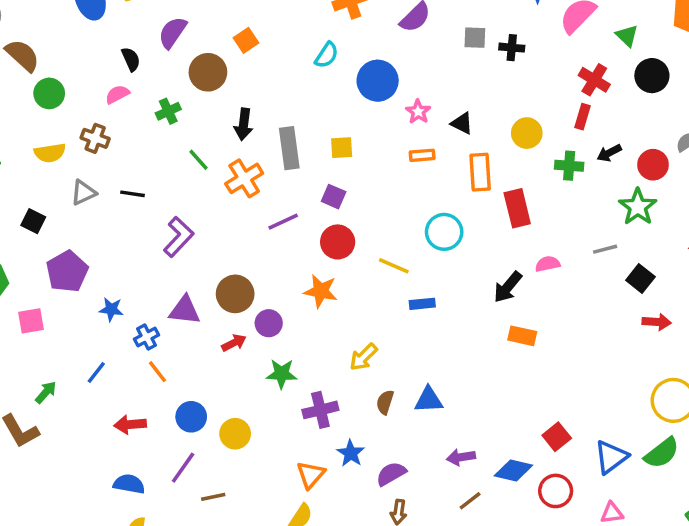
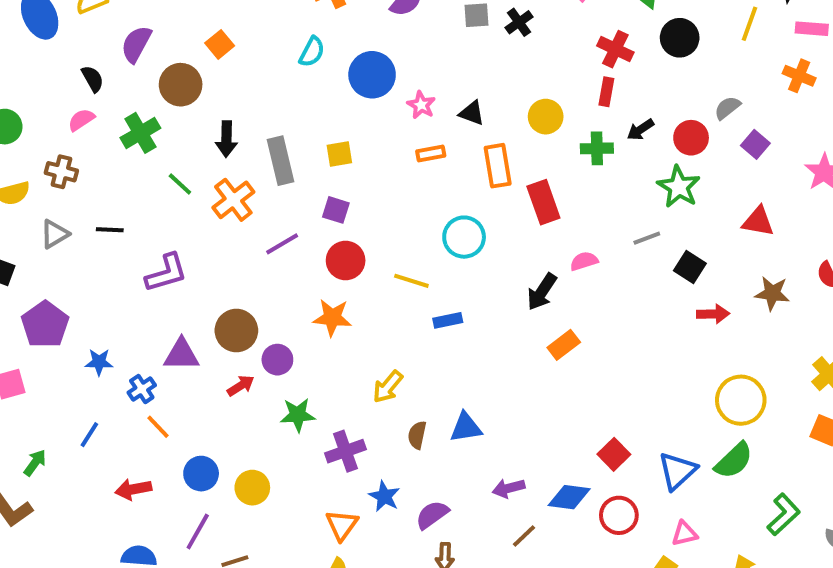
black cross: (512, 48) -> (519, 22), turned -35
green cross: (168, 111) -> (140, 133), size x1.4
purple L-shape: (178, 237) -> (166, 273), turned 36
orange rectangle: (522, 336) -> (564, 345), turned -44

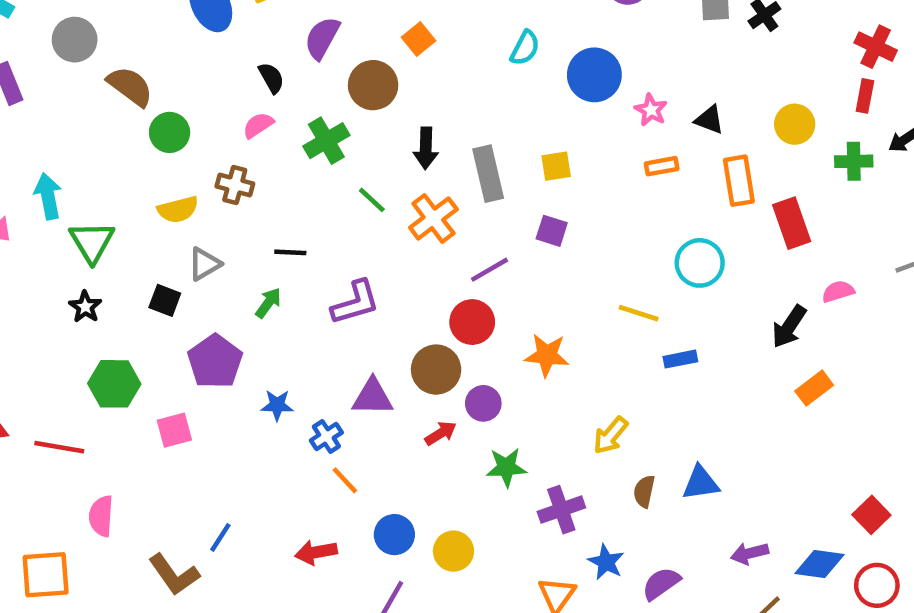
gray triangle: (55, 234) -> (204, 264), moved
red circle: (346, 260) -> (472, 322), moved
blue line: (89, 435) -> (220, 537), moved
green arrow: (35, 463) -> (268, 303), moved

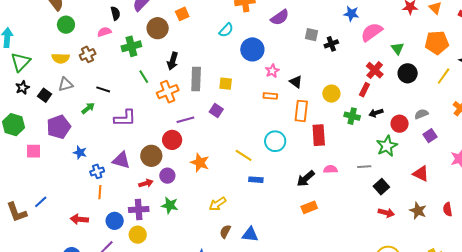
brown cross: (235, 185) -> (88, 54), turned 35
black star: (85, 307) -> (22, 88), moved
orange line: (345, 480) -> (100, 192), turned 32
purple cross: (561, 510) -> (139, 209), moved

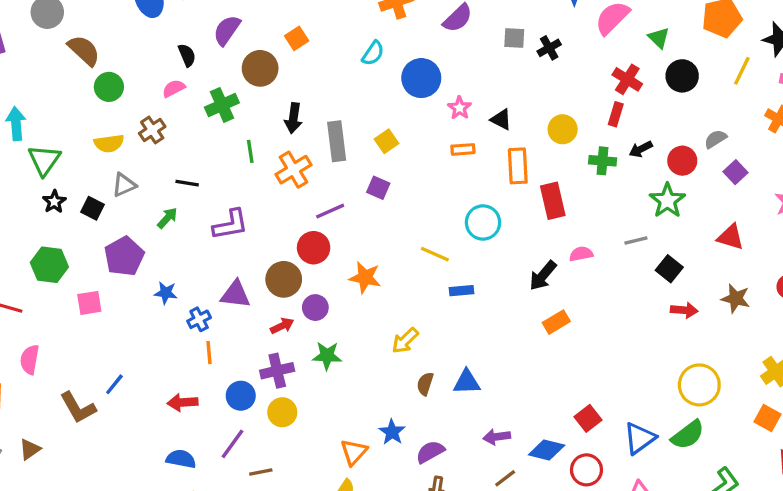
green line: (144, 77) -> (250, 151), turned 32
yellow square: (226, 84) -> (386, 141), turned -32

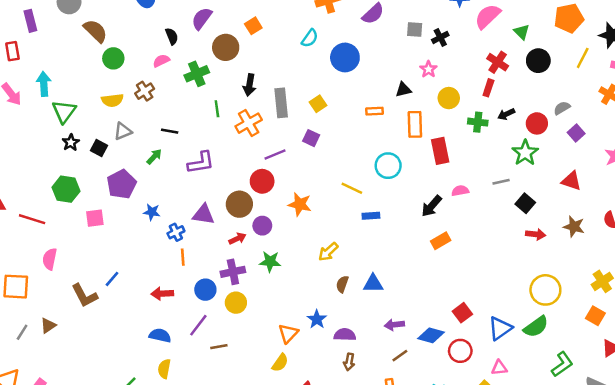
pink star: (460, 108) -> (428, 69), moved
black triangle: (501, 119) -> (403, 90), turned -42
purple semicircle: (430, 452) -> (345, 335), turned 30

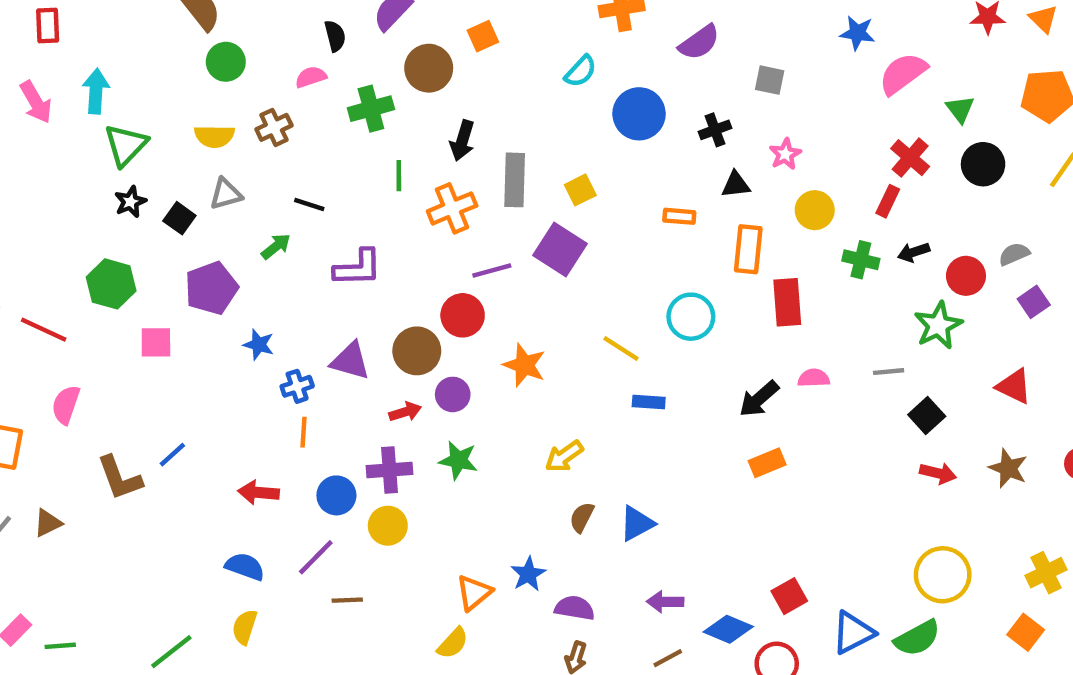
black cross: (440, 37) -> (715, 130), moved
purple square: (311, 138) -> (560, 250), size x1.6
blue triangle: (373, 284) -> (637, 523), turned -35

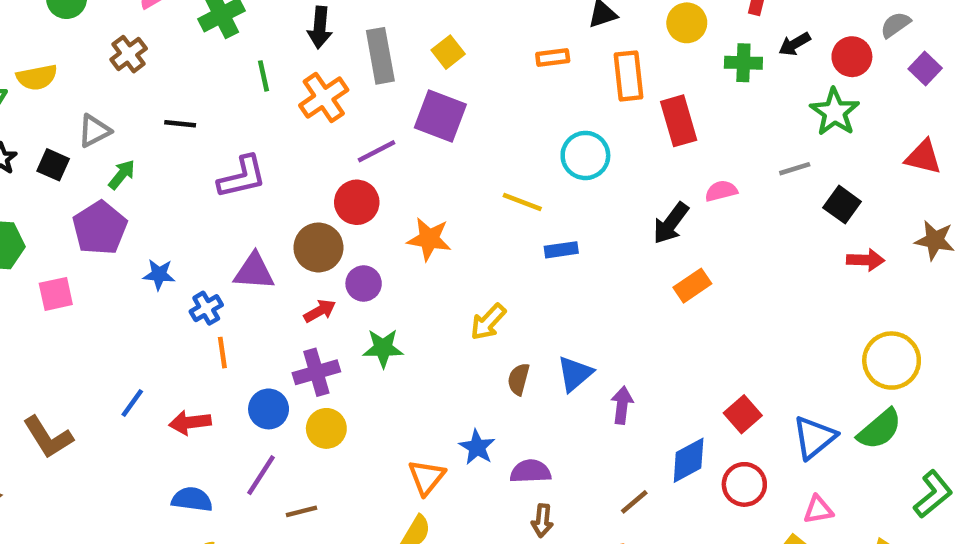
yellow semicircle: (214, 136) -> (37, 77), moved
green arrow: (276, 246) -> (122, 175), moved
blue line: (172, 455) -> (132, 403), moved
purple arrow: (665, 602) -> (622, 405), moved, turned 108
blue diamond: (728, 629) -> (689, 460), turned -39

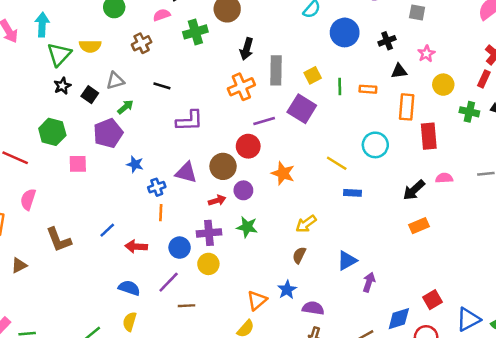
green line: (264, 76) -> (340, 87), moved
brown semicircle: (519, 379) -> (299, 255), moved

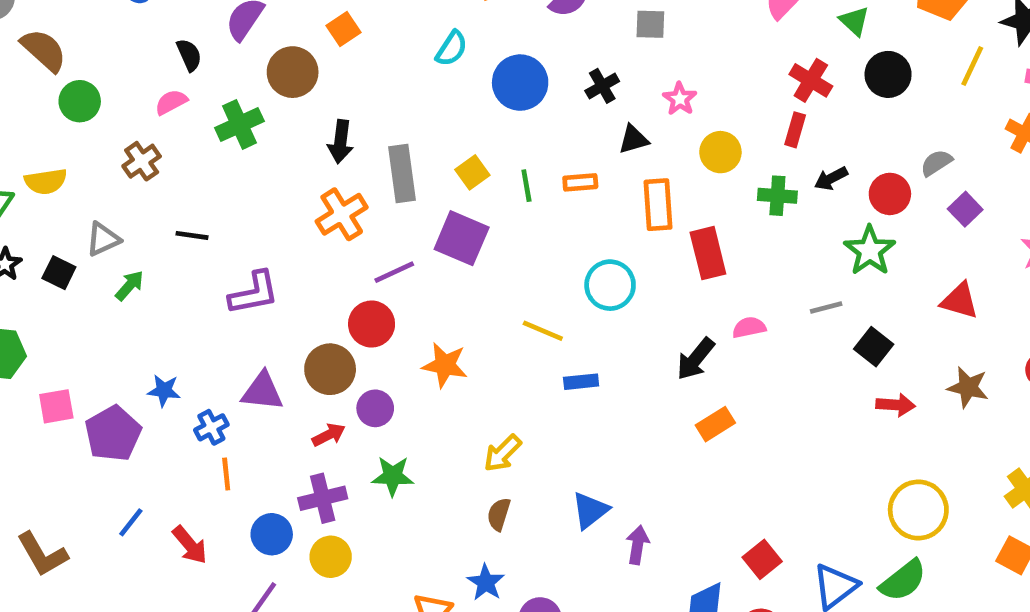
purple pentagon: (108, 133) -> (113, 434), moved
red arrow: (136, 247) -> (190, 545), turned -125

